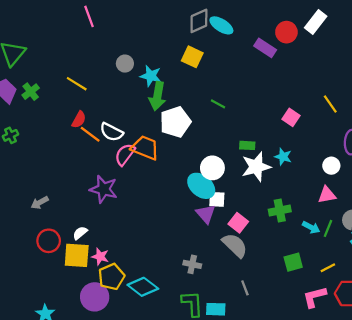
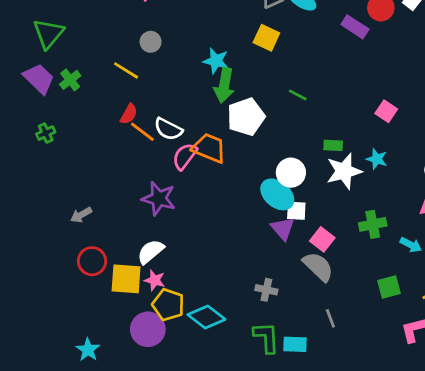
gray circle: (125, 64) -> (151, 42), moved
white semicircle: (80, 233) -> (151, 252), moved, size x1.5
yellow pentagon: (111, 277) -> (168, 305), turned -30

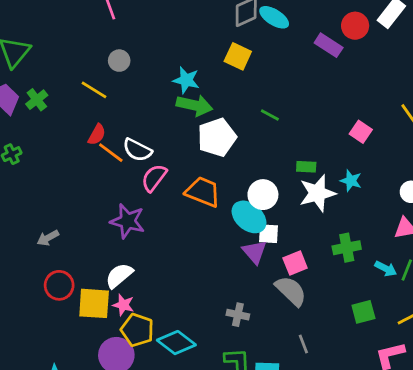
green arrow: (224, 85) -> (195, 105), turned -88
orange trapezoid: (209, 148) -> (203, 192), moved
pink square: (322, 239) -> (295, 263), turned 30

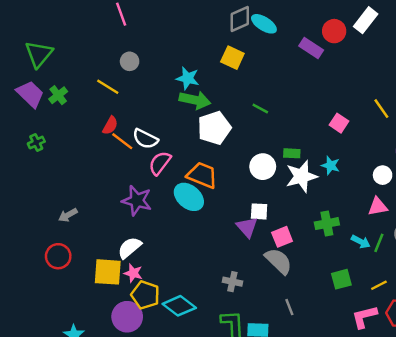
white circle: (263, 195) -> (263, 167), moved
cyan ellipse: (249, 217) -> (189, 197), moved
red circle: (59, 285) -> (58, 256), moved

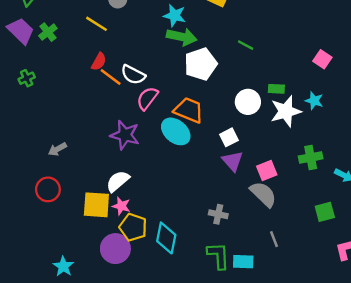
white square: (259, 211) -> (229, 137), moved, turned -30
cyan diamond: (179, 306) -> (166, 238), turned 64

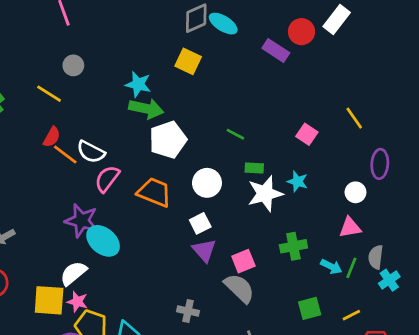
green line: (246, 45) -> (235, 134), moved
white circle: (248, 102) -> (207, 183), moved
cyan ellipse: (176, 131) -> (103, 241), moved

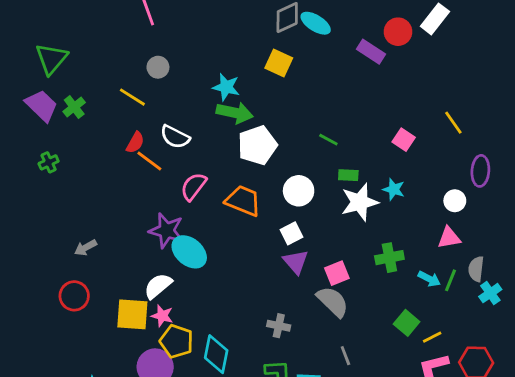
white semicircle: (91, 152) -> (175, 137), moved
green square: (310, 308) -> (407, 323), turned -35
yellow line: (351, 315) -> (432, 337), moved

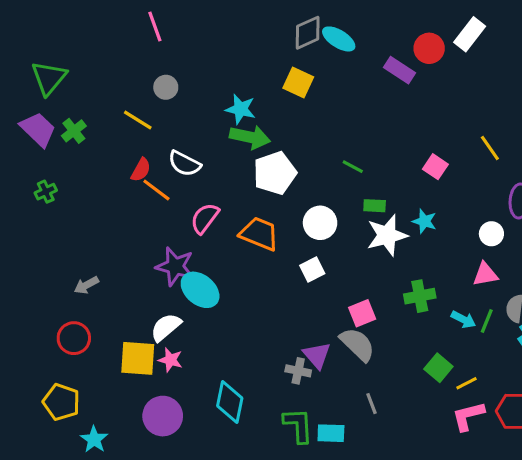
purple triangle: (296, 262) -> (317, 355), moved
yellow pentagon: (176, 341) -> (61, 402), moved

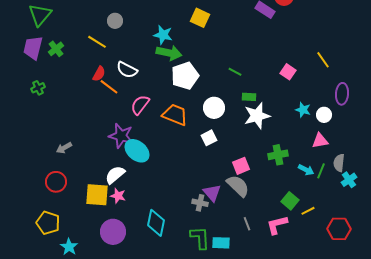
purple trapezoid: (38, 129) -> (33, 48), turned -120
cyan star: (424, 221) -> (303, 110), moved
pink L-shape: (468, 416) -> (277, 225), moved

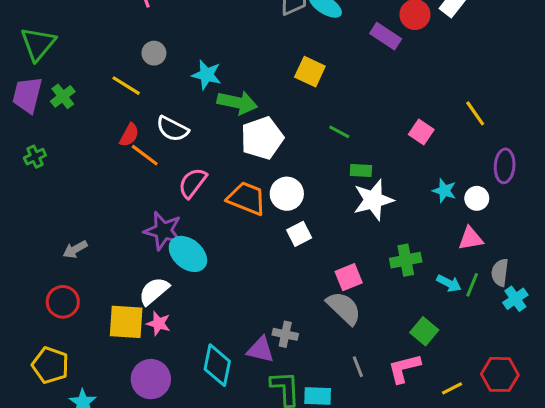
yellow square: (200, 18) -> (310, 72), moved
cyan star: (163, 35) -> (206, 75), moved
white circle: (214, 108) -> (287, 194), moved
purple triangle: (212, 193) -> (261, 350), moved, turned -36
yellow line: (308, 211) -> (452, 388), moved

